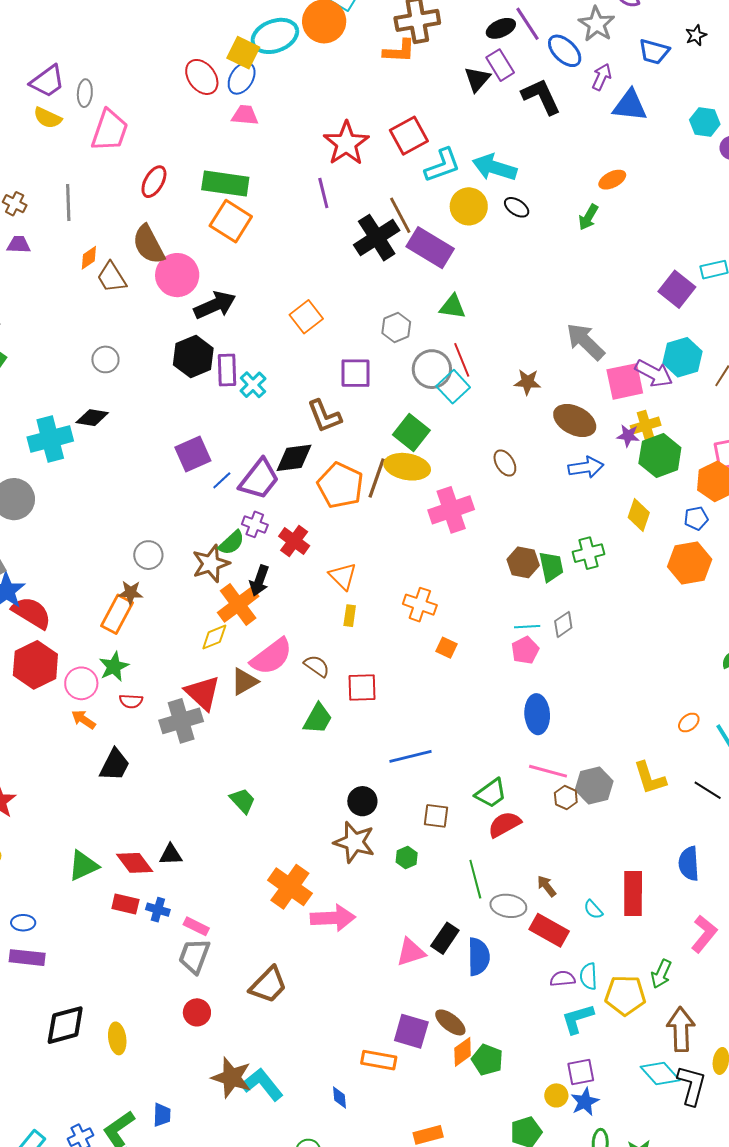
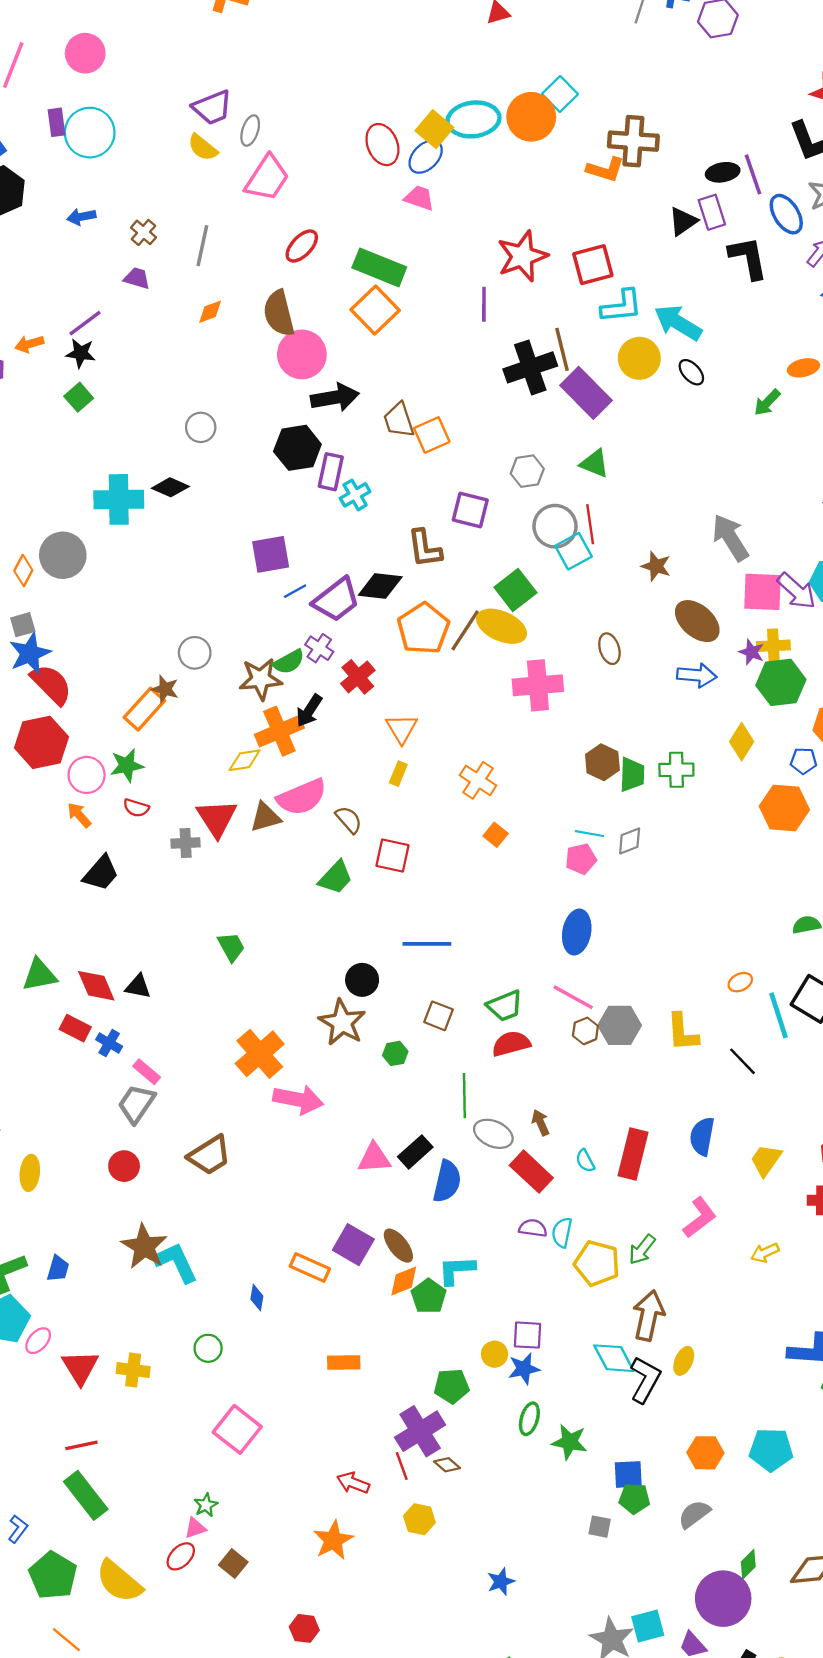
brown trapezoid: (112, 277) -> (399, 420), moved
gray cross: (181, 721) -> (186, 843), size x0.6
cyan L-shape: (578, 1019) -> (456, 1270), moved

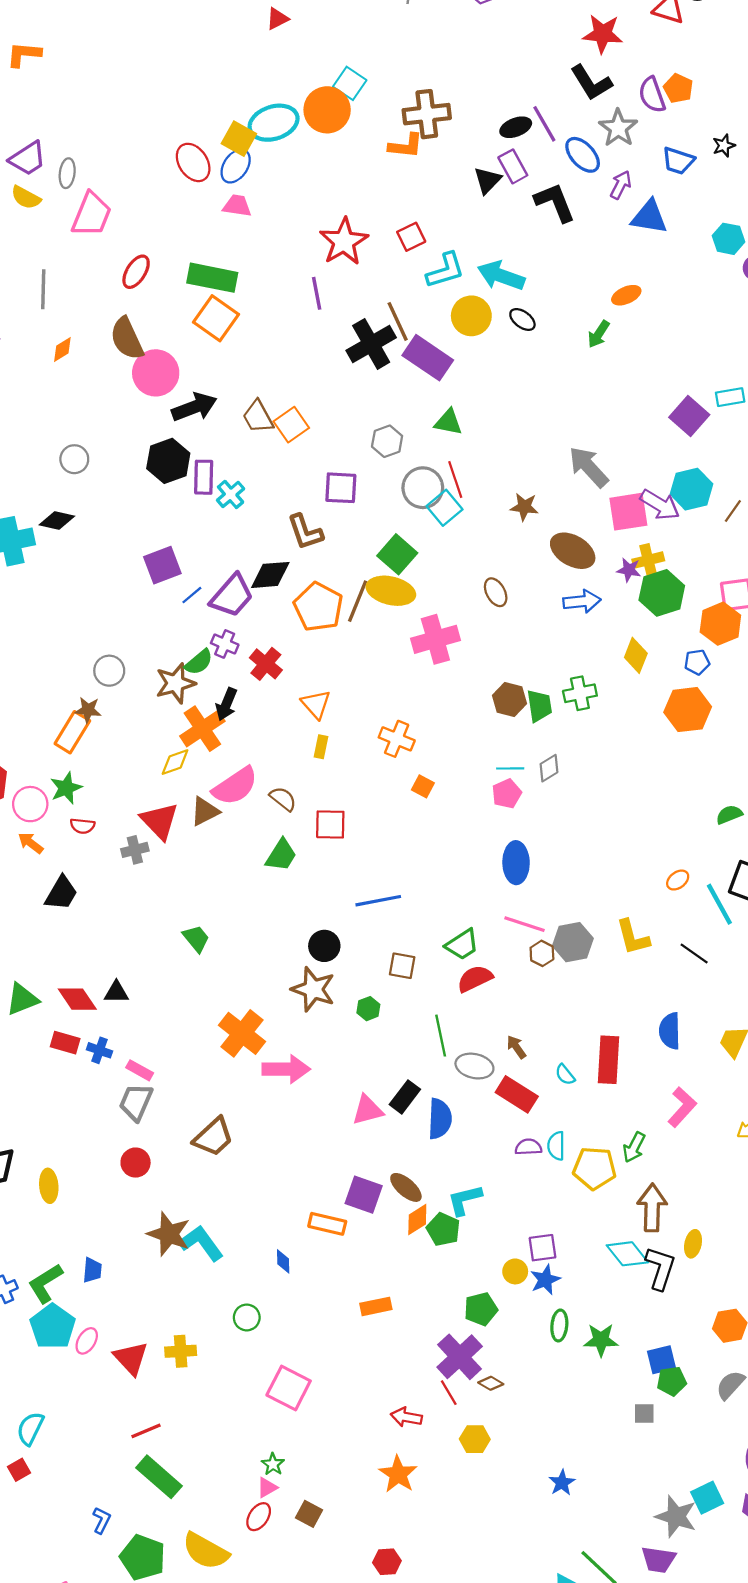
red square: (593, 265) -> (411, 237), size x0.7

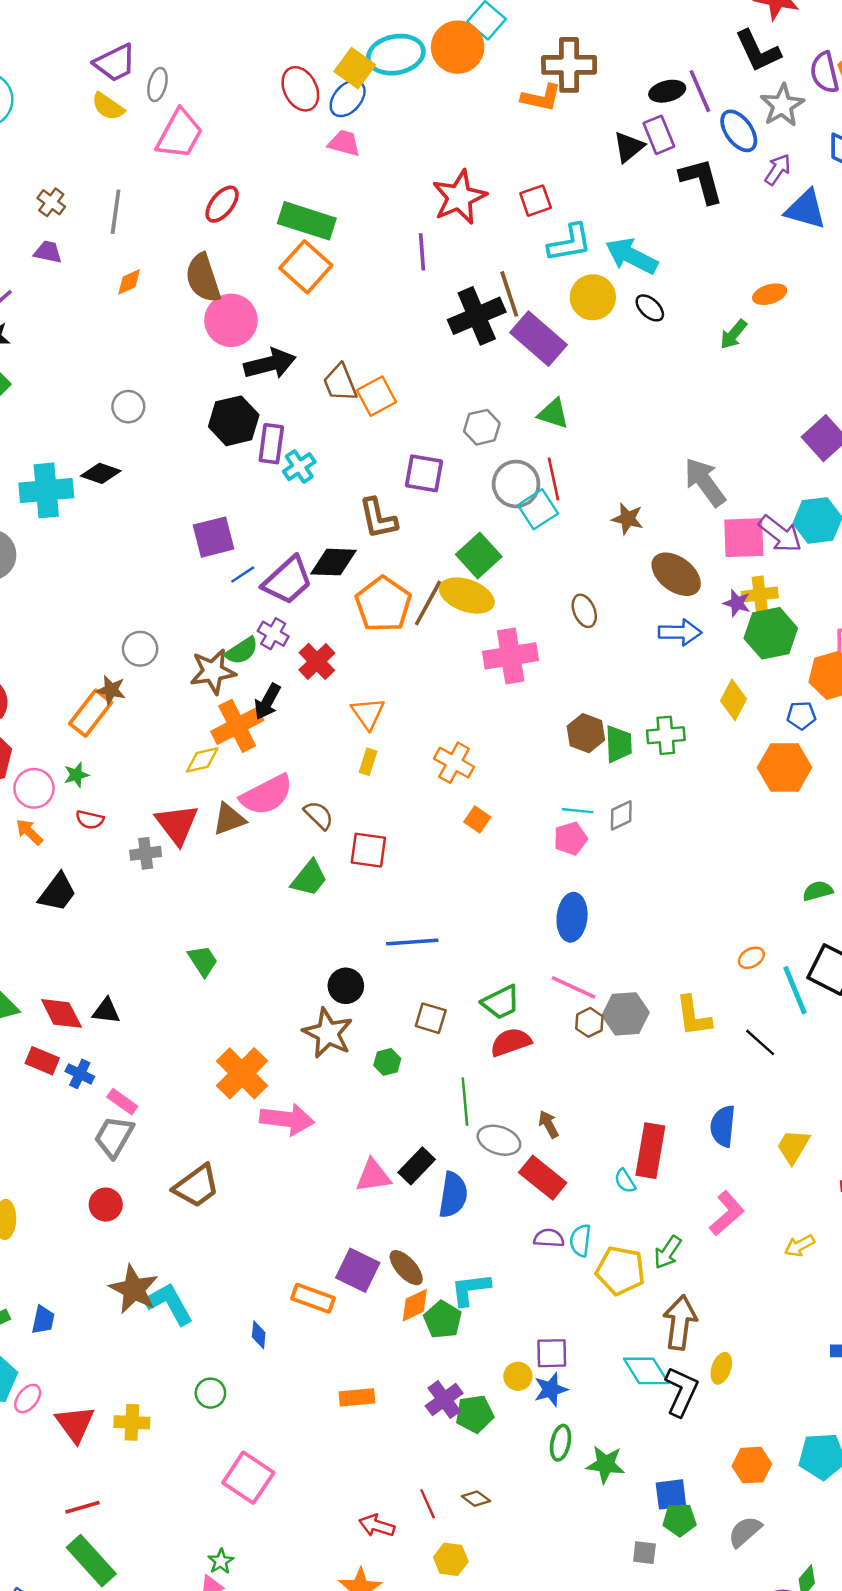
green star: (66, 788) -> (76, 775), size x0.7
cyan semicircle: (565, 1075) -> (625, 1181), moved
purple cross: (460, 1357) -> (444, 1400), moved, size x0.7

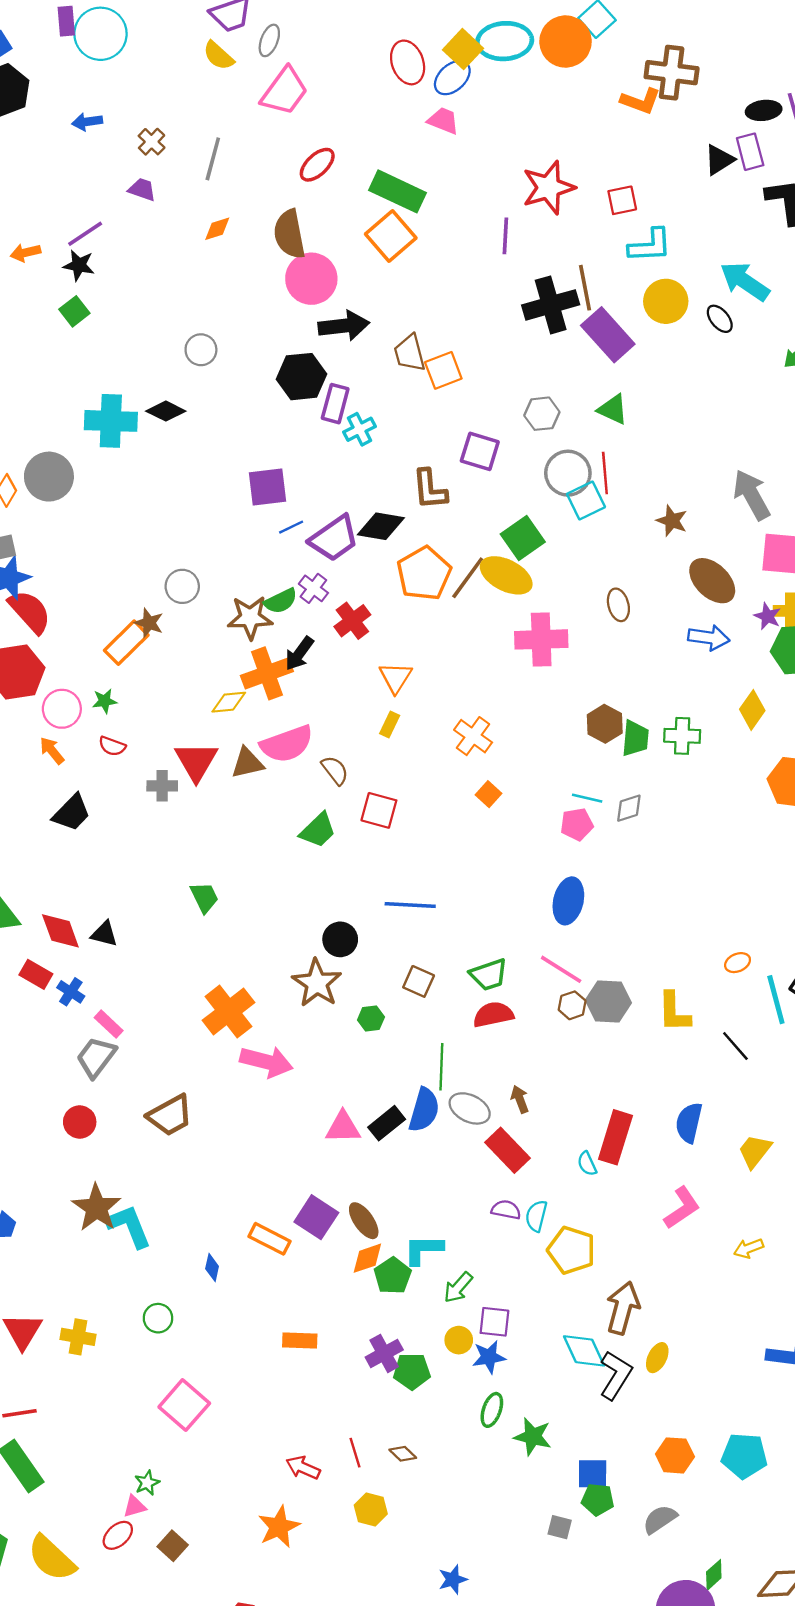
cyan arrow: (631, 256) -> (745, 281), moved
blue semicircle: (453, 1195) -> (424, 1110), moved
green arrow: (668, 1252) -> (458, 1287), moved

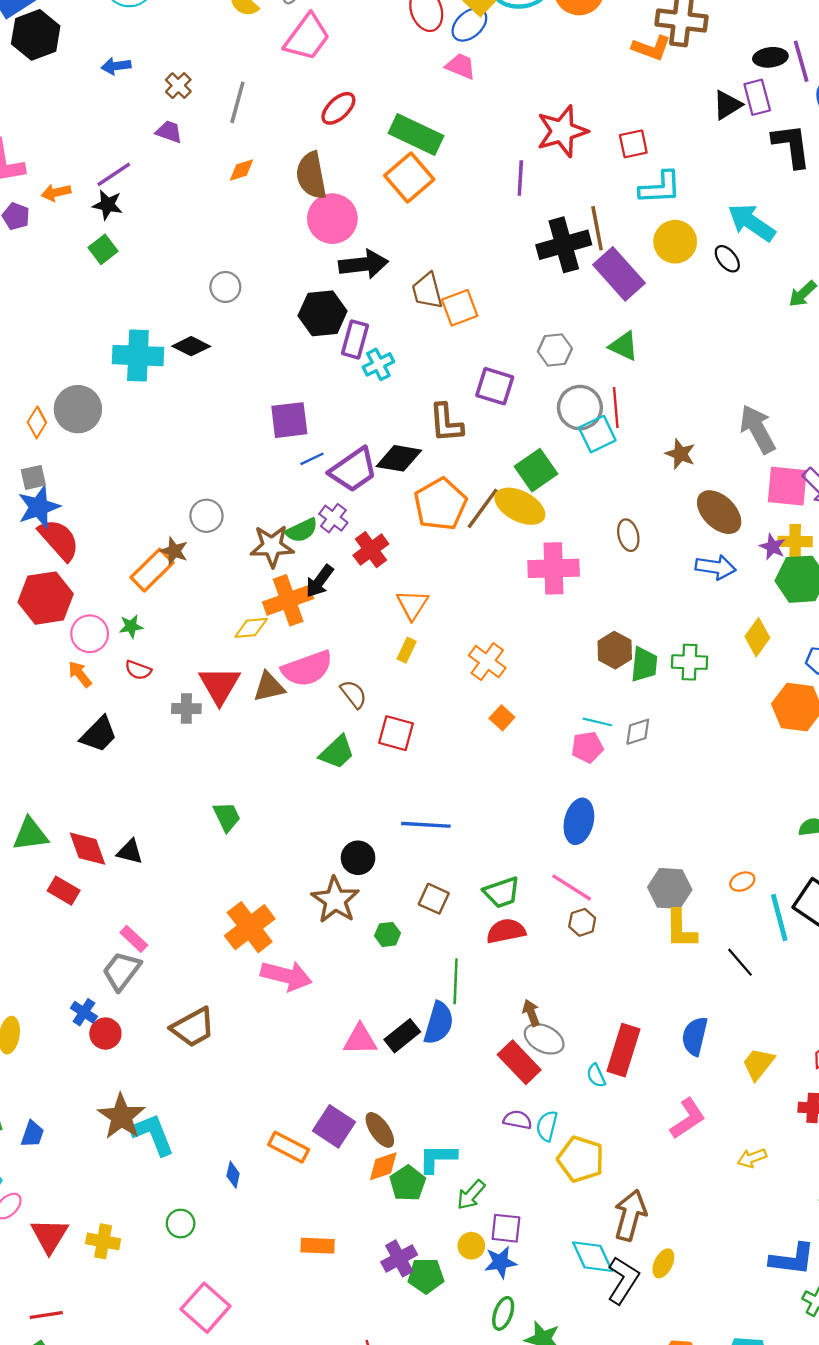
blue cross: (71, 992) -> (84, 1012), moved
gray hexagon: (608, 1001) -> (670, 888), moved
gray ellipse: (470, 1108) -> (544, 1039), moved

